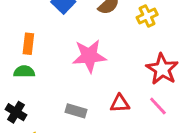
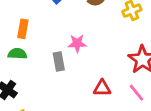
pink star: (89, 56) -> (77, 43), size x0.6
gray rectangle: (76, 111) -> (59, 62), moved, turned 60

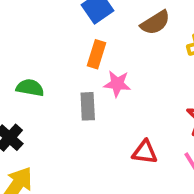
orange rectangle: (23, 29) -> (97, 54), moved

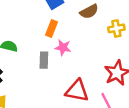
red triangle: (145, 152) -> (77, 91), size x1.5

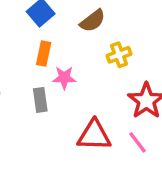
yellow cross: (116, 28) -> (119, 55), moved

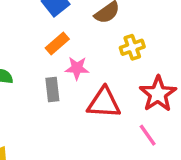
orange rectangle: (44, 53) -> (57, 43), turned 35
red triangle: (94, 135) -> (104, 103), moved

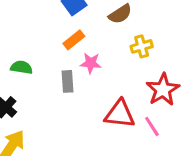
red triangle: (104, 103) -> (120, 114), moved

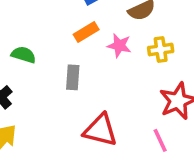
pink star: (91, 63) -> (119, 45), moved
red triangle: (120, 114) -> (100, 130), moved

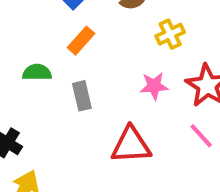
pink star: (119, 45) -> (154, 86), moved
green semicircle: (24, 55) -> (37, 72), moved

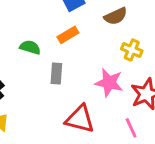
yellow cross: (170, 34) -> (132, 50), turned 30
pink star: (154, 86) -> (109, 83), size x1.4

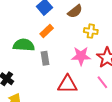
green semicircle: (30, 47) -> (24, 45), size x1.5

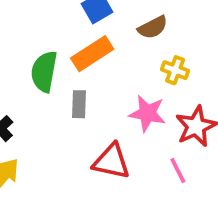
orange rectangle: (47, 31) -> (92, 54), size x1.5
green semicircle: (24, 45) -> (44, 72), turned -95

